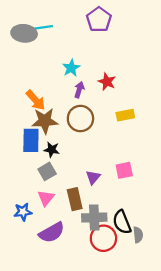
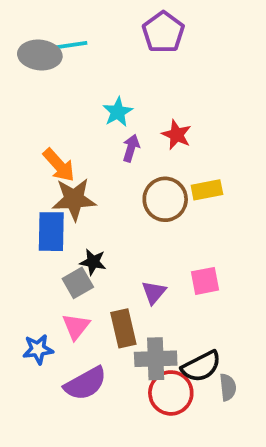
brown circle: (80, 119) -> (165, 199), moved
black star: (52, 150) -> (93, 262), moved
black semicircle: (122, 222) -> (201, 366), turned -95

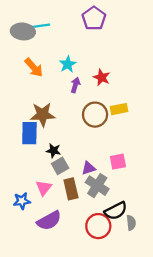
orange arrow: (59, 165) -> (34, 68), moved
gray square: (78, 283) -> (60, 166), moved
purple triangle: (154, 292) -> (88, 168), turned 32
gray cross: (156, 359) -> (97, 186), moved, turned 35

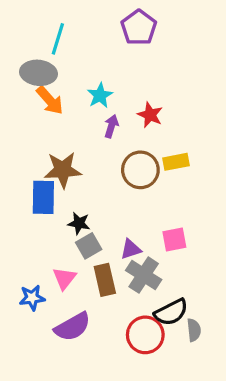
cyan line: (39, 26) -> (58, 39), turned -65
gray ellipse: (23, 31) -> (38, 73), moved

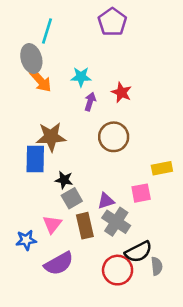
gray ellipse: (38, 73) -> (31, 58), turned 68
cyan star: (100, 95) -> (81, 77), turned 30
yellow rectangle: (176, 162) -> (162, 168), moved

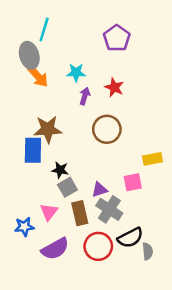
purple pentagon: (112, 22) -> (117, 38), moved
red circle: (118, 270) -> (98, 246), moved

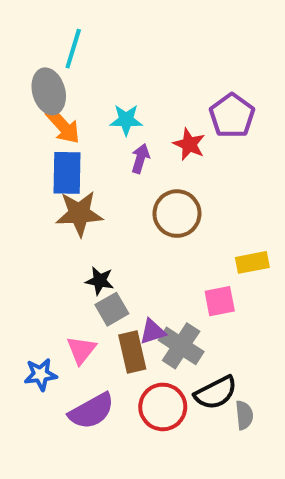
purple pentagon: (117, 38) -> (232, 116), moved
blue rectangle: (33, 150) -> (67, 173), moved
purple triangle: (99, 190) -> (153, 332), moved

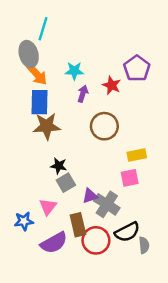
yellow rectangle: (252, 262) -> (137, 155), moved
brown rectangle: (132, 352) -> (78, 225), moved

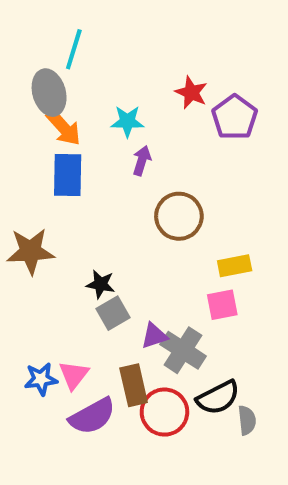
red star: (112, 85) -> (191, 93), moved
brown star: (47, 126) -> (31, 251), moved
pink triangle: (48, 207) -> (74, 375), moved

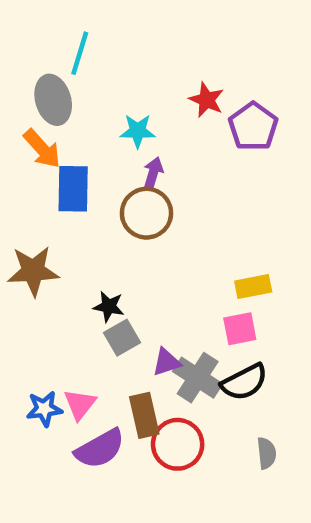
orange arrow: (63, 128) -> (42, 149), moved
brown circle: (179, 216) -> (146, 213), moved
black semicircle: (218, 398) -> (244, 382), moved

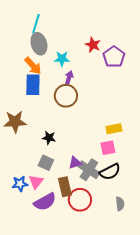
gray ellipse: (53, 100) -> (39, 44), moved
orange arrow: (42, 149) -> (33, 66), moved
gray square: (122, 338) -> (46, 163), moved, turned -35

